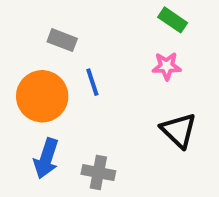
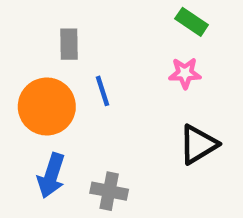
gray rectangle: (62, 40) -> (69, 44), turned 68
black triangle: (179, 130) -> (198, 144), turned 45

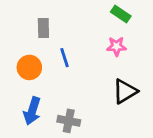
orange circle: (47, 107) -> (29, 67), size x0.7

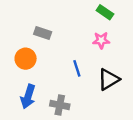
gray rectangle: (43, 28) -> (43, 33), moved, turned -70
blue line: (64, 58) -> (77, 68), moved

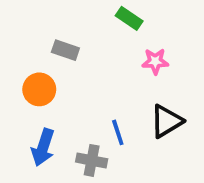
green rectangle: (105, 12) -> (129, 18), moved
blue line: (77, 68) -> (118, 132), moved

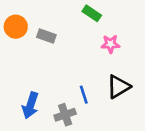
orange circle: (39, 89) -> (16, 27), moved
gray cross: (92, 160) -> (65, 115), turned -30

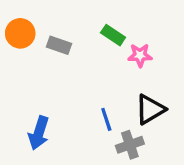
green rectangle: (92, 13) -> (113, 35), moved
gray cross: (65, 115) -> (130, 145), moved

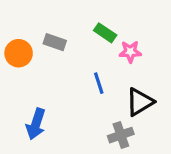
orange circle: (20, 33) -> (19, 53), moved
blue line: (106, 119) -> (99, 83), moved

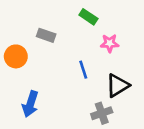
green rectangle: (105, 33) -> (88, 17), moved
orange circle: (19, 53) -> (16, 56), moved

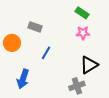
green rectangle: (88, 17) -> (82, 13), moved
blue line: (83, 70) -> (46, 53), moved, turned 48

